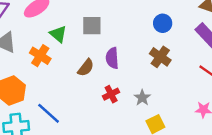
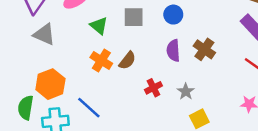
blue circle: (163, 23) -> (173, 15), moved
orange cross: (40, 56) -> (101, 60), moved
purple semicircle: (112, 58) -> (173, 51), moved

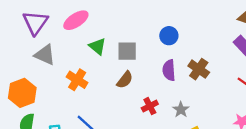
gray square: (134, 17) -> (127, 51), moved
orange cross: (101, 60) -> (77, 80), moved
orange hexagon: (50, 84) -> (22, 93), moved

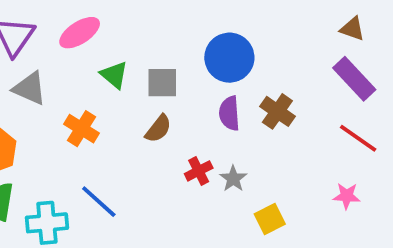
blue circle: (169, 36) -> (229, 58), size x1.6
gray star: (181, 110) -> (233, 179), moved

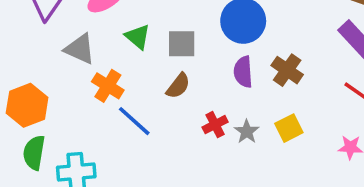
gray triangle: (30, 88) -> (80, 49), moved
blue line: (99, 202) -> (134, 121), moved
yellow square: (270, 219) -> (289, 128), moved

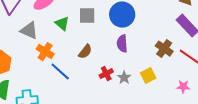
gray square: (182, 44) -> (87, 16), moved
brown cross: (287, 70) -> (164, 49), moved

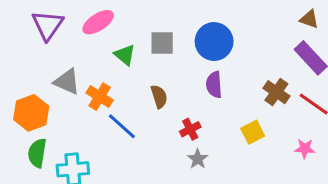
gray triangle: (29, 31) -> (67, 82), moved
brown semicircle: (85, 52) -> (159, 97), turned -56
gray star: (124, 78) -> (198, 159), moved

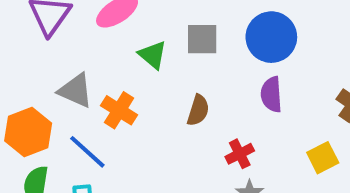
brown semicircle: (159, 97) -> (198, 110), turned 35
blue line: (122, 126) -> (87, 152), moved

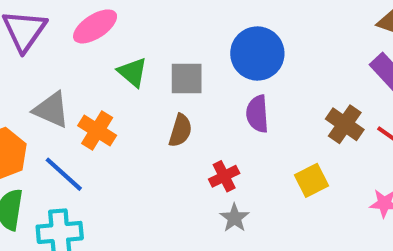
gray square: (202, 39) -> (187, 78), moved

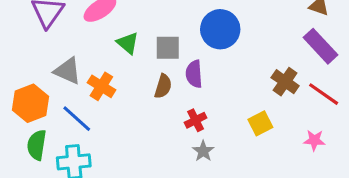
purple semicircle: (257, 114) -> (194, 74), moved

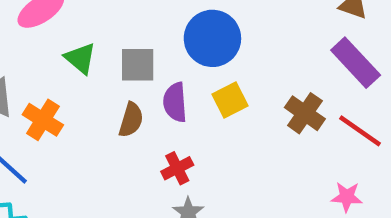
yellow square: (260, 123) -> (230, 100), moved

